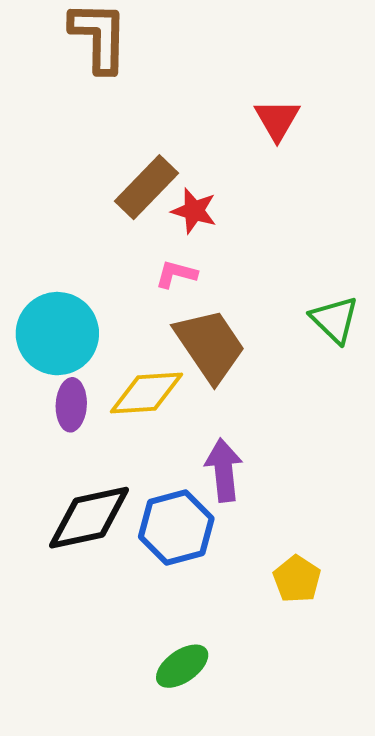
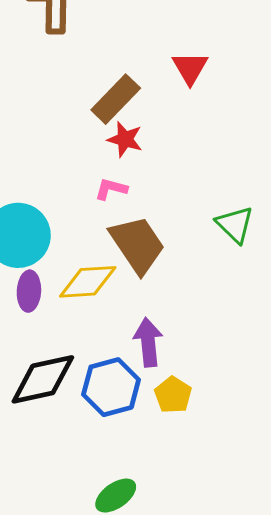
brown rectangle: (146, 187) -> (116, 99), moved
yellow pentagon: (297, 579) -> (173, 395), moved

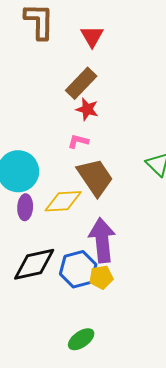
red triangle: (190, 68) -> (92, 36), moved
purple arrow: (148, 342) -> (102, 240), size x1.4
yellow pentagon: (173, 395) -> (101, 277), moved, turned 30

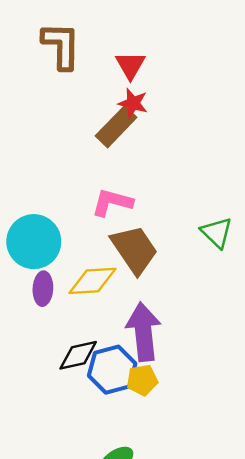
red star: (87, 109) -> (133, 103), moved
pink L-shape: (78, 141) -> (112, 202), size x1.5
black diamond: (34, 264) -> (78, 355), moved, size x0.7

